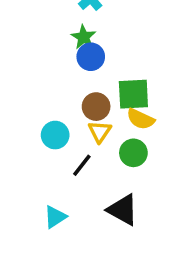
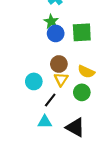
green square: (133, 94) -> (82, 32), moved
cyan triangle: (55, 217) -> (45, 122), moved, turned 32

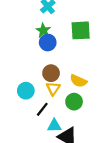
green square: (82, 32) -> (81, 30), moved
cyan triangle: (45, 122) -> (54, 126), moved

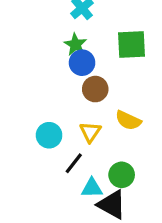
brown circle: (51, 73) -> (95, 89), moved
green circle: (74, 102) -> (122, 175), moved

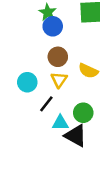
brown circle: (95, 89) -> (58, 57), moved

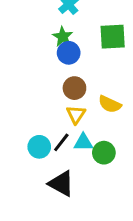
cyan circle: (27, 82) -> (39, 147), moved
cyan triangle: (60, 123) -> (83, 142), moved
black triangle: (76, 136) -> (61, 184), moved

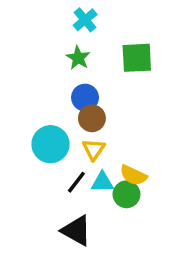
blue circle: (69, 53) -> (85, 98), moved
yellow semicircle: (110, 104) -> (133, 175), moved
cyan circle: (39, 147) -> (50, 144), moved, size x1.4

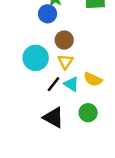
blue circle: (85, 98) -> (48, 14), moved
cyan triangle: (102, 182) -> (71, 84), turned 35
green circle: (126, 194) -> (88, 113), moved

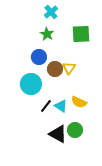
blue circle: (48, 14) -> (39, 57), moved
yellow triangle: (65, 61) -> (69, 68), moved
black triangle: (53, 117) -> (58, 134), moved

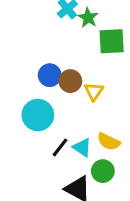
green star: (47, 34) -> (88, 18), moved
brown circle: (55, 69) -> (70, 81), moved
green circle: (75, 130) -> (103, 171), moved

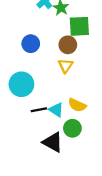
blue circle: (50, 75) -> (31, 44), moved
brown circle: (70, 81) -> (68, 45), moved
black line: (60, 147) -> (39, 110), turned 42

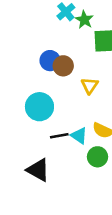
brown circle: (68, 45) -> (63, 66), moved
black triangle: (53, 142) -> (38, 170), moved

